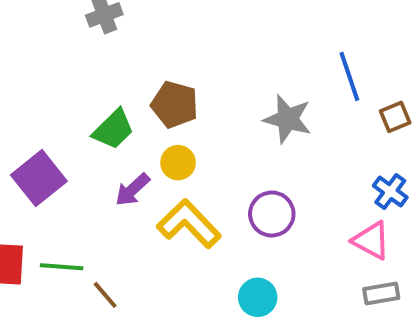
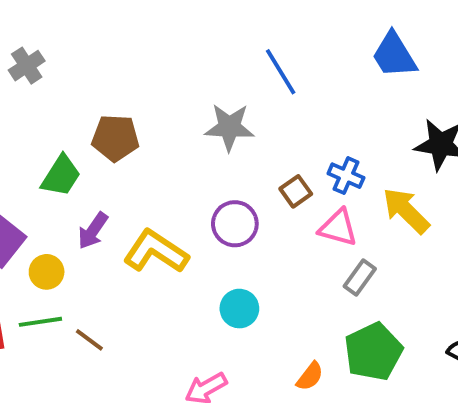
brown square: (395, 117) -> (296, 191), moved
yellow circle: (178, 163) -> (47, 272), moved
gray rectangle: (381, 294) -> (360, 277), turned -32

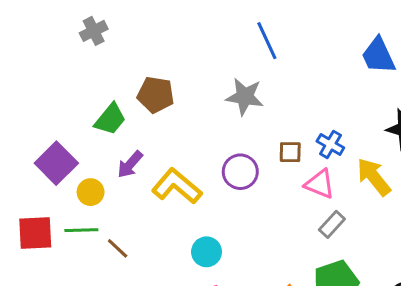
blue line: (281, 72) -> (267, 41), moved
brown square: (296, 191) -> (290, 152), turned 30
cyan circle: (239, 309) -> (207, 252), moved

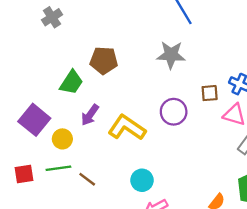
red square: (35, 233) -> (24, 174), size x0.7
cyan circle: (207, 252) -> (142, 180), moved

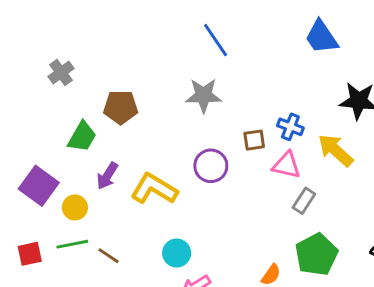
gray cross: (52, 17) -> (61, 72), moved

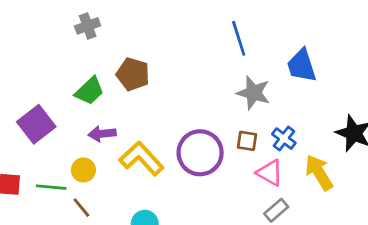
blue trapezoid: (321, 37) -> (302, 66), moved
gray star: (204, 95) -> (254, 93), moved
purple circle: (211, 166) -> (200, 153), size x1.4
purple arrow: (107, 176) -> (102, 134), turned 36
yellow circle: (75, 207) -> (83, 170), moved

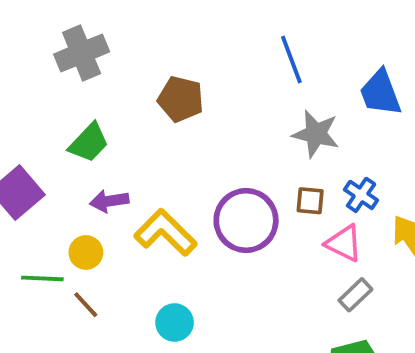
gray cross: (88, 26) -> (82, 53), size x1.5
brown pentagon: (133, 74) -> (181, 99), moved

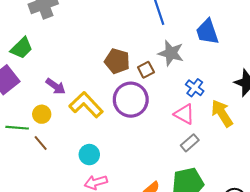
brown pentagon: (181, 99) -> (117, 61), moved
green trapezoid: (89, 143) -> (22, 48), moved
purple arrow: (109, 201) -> (56, 86), turned -138
brown square: (310, 201) -> (146, 70), moved, turned -35

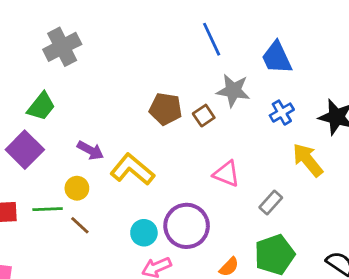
blue cross: (195, 88) -> (282, 113), moved, turned 30
purple circle: (131, 100) -> (187, 226), moved
pink triangle: (184, 114) -> (227, 174), moved

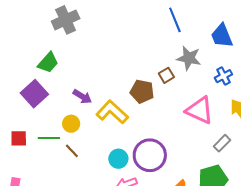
brown pentagon: (166, 109) -> (142, 91), moved
pink triangle: (227, 174) -> (200, 110), moved, size x1.4
gray rectangle: (271, 203) -> (222, 143), moved

